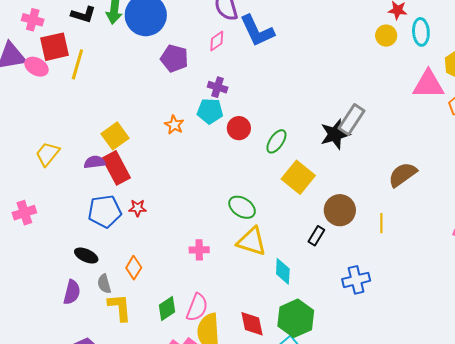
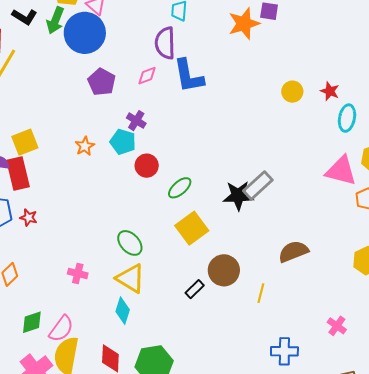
yellow circle: (386, 36) -> (292, 92), moved
cyan diamond: (283, 271) -> (123, 311), moved
blue cross: (356, 280) -> (284, 351), moved

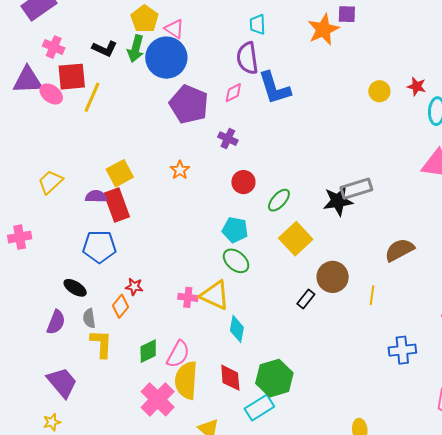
purple pentagon: (102, 82) -> (189, 104), size x1.4
cyan pentagon: (123, 142) -> (235, 230), moved
gray rectangle: (258, 185) -> (356, 189), turned 32
red star: (29, 218) -> (134, 287), moved
yellow triangle: (131, 278) -> (215, 295), moved

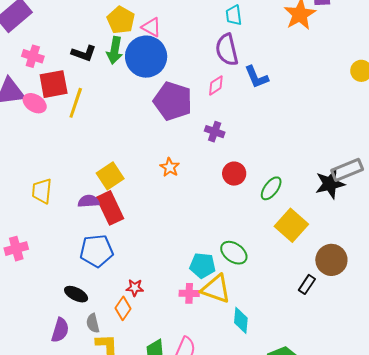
blue L-shape: (274, 88) -> (256, 77), size x0.7
yellow trapezoid: (50, 182) -> (42, 191), turned -36
cyan pentagon: (235, 230) -> (203, 266), moved

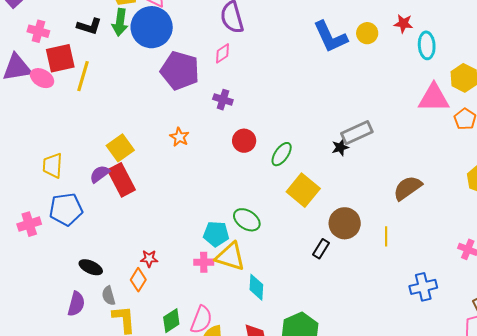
blue L-shape: (256, 77) -> (330, 37), moved, size x1.4
black star: (330, 184) -> (340, 147), size x0.6
purple semicircle: (89, 201) -> (100, 174), turned -30
blue pentagon: (97, 251) -> (66, 209), moved

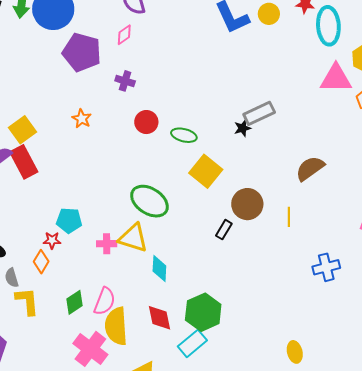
cyan ellipse: (427, 45) -> (328, 26), size x1.4
green ellipse: (282, 154) -> (184, 135), turned 70
green ellipse: (247, 220) -> (149, 201), size x1.4
cyan pentagon: (216, 234) -> (69, 220), moved

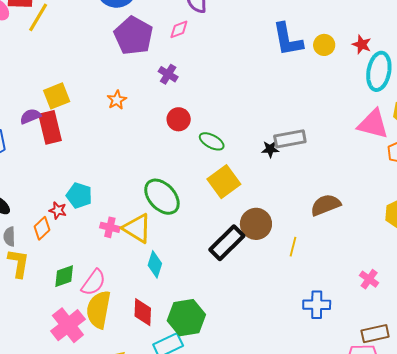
black rectangle: (224, 230) -> (227, 243), size x1.8

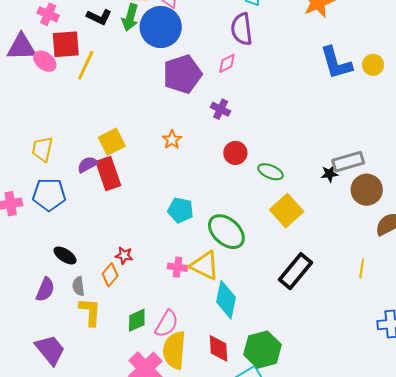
purple pentagon: (133, 36) -> (182, 74), turned 30
cyan pentagon: (79, 195) -> (180, 210), moved
brown circle: (256, 224) -> (367, 190), moved
cyan diamond: (155, 264) -> (226, 300), size x1.4

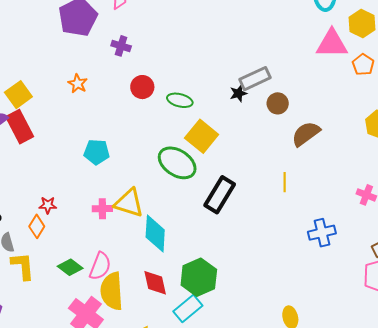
brown circle: (367, 190) -> (278, 103), size x0.7
green ellipse: (226, 232) -> (177, 163), moved
green diamond: (137, 320) -> (70, 267), turned 70

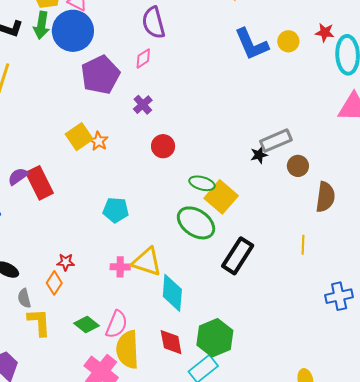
purple cross: (121, 46) -> (143, 105), turned 30
yellow square: (18, 95) -> (79, 137), moved
green ellipse: (180, 100) -> (202, 183), moved
brown semicircle: (306, 134) -> (325, 197), turned 132

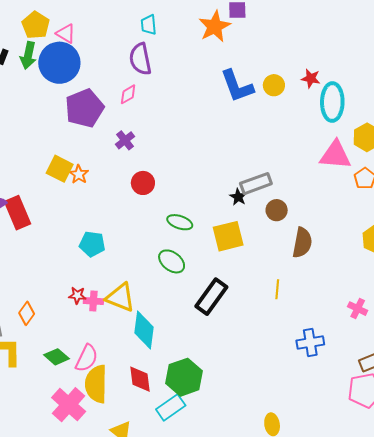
yellow square: (79, 137) -> (60, 169), turned -32
black star: (259, 155) -> (238, 197), turned -30
yellow square: (221, 197) -> (228, 236), moved, turned 32
green ellipse: (196, 223) -> (172, 261), size x0.7
red star: (66, 262) -> (77, 295), moved

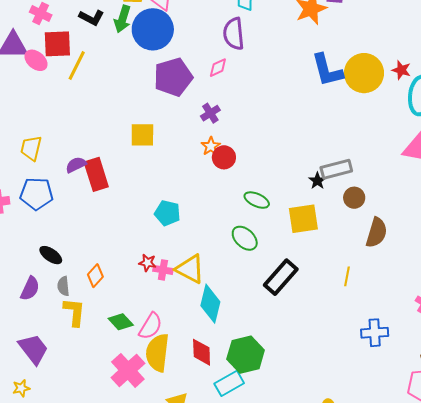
yellow circle: (274, 85) -> (364, 73), size x1.8
yellow square: (60, 169) -> (142, 135), turned -32
orange star: (79, 174) -> (211, 146), moved

